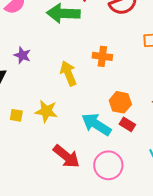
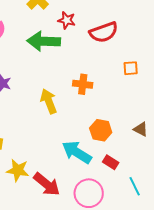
yellow star: (46, 111) -> (18, 170), moved
red rectangle: (127, 124) -> (111, 162), moved

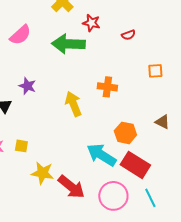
red semicircle: (104, 32) -> (128, 35), size x0.5
brown triangle: (141, 129) -> (162, 122), moved
red rectangle: (111, 162) -> (135, 165), size x1.8
cyan line: (135, 186) -> (150, 198), moved

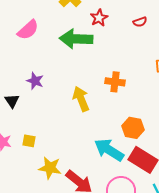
red star: (91, 23) -> (99, 18), turned 30
red semicircle: (128, 35) -> (140, 22), moved

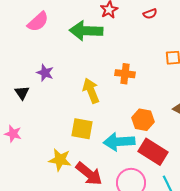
yellow square: (29, 141) -> (82, 129), moved, size x1.6
cyan arrow: (109, 150) -> (119, 142), turned -36

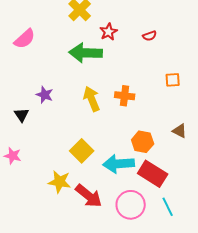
pink semicircle: (38, 22) -> (25, 39), moved
yellow arrow: (91, 91) -> (92, 99), moved
yellow square: (82, 129) -> (82, 151), turned 35

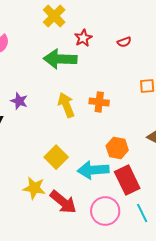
red rectangle: (153, 174) -> (127, 180), turned 32

